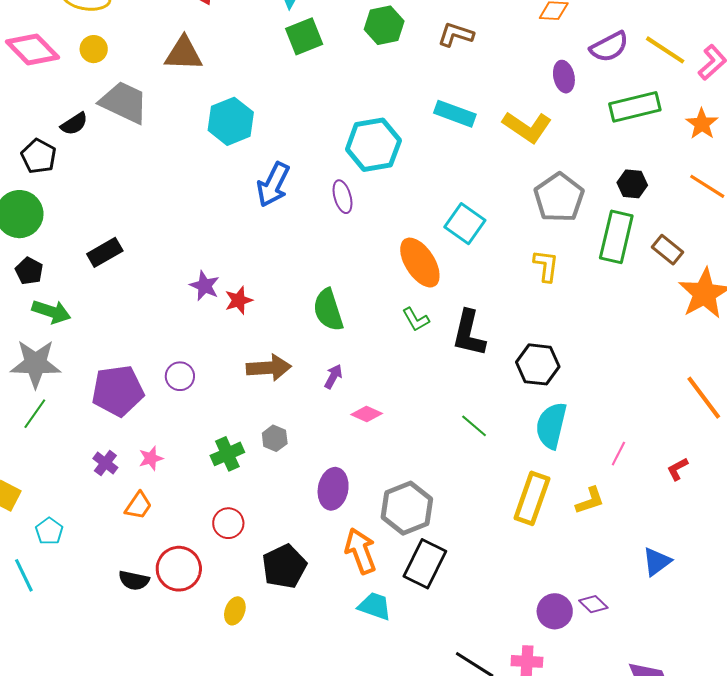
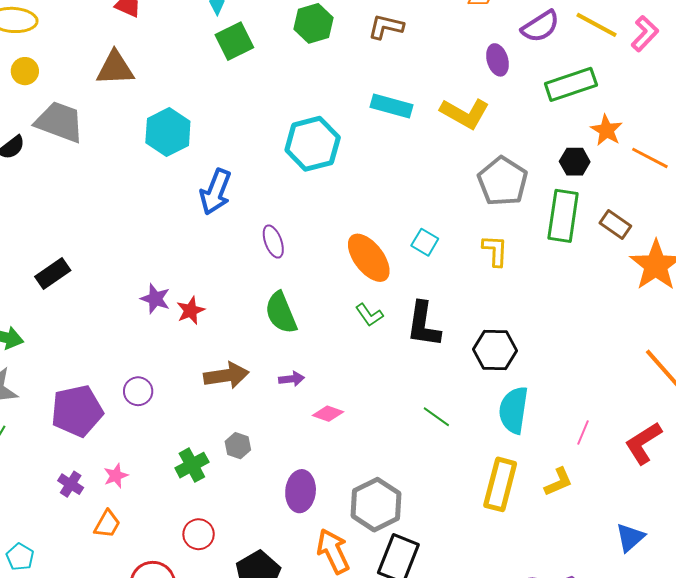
orange star: (702, 124) -> (607, 130), moved
purple ellipse: (343, 197) -> (273, 242), moved
cyan square: (465, 224) -> (425, 242), moved, size x0.7
purple arrow: (333, 376) -> (292, 379), turned 60
red L-shape: (677, 469) -> (643, 443), size x1.8

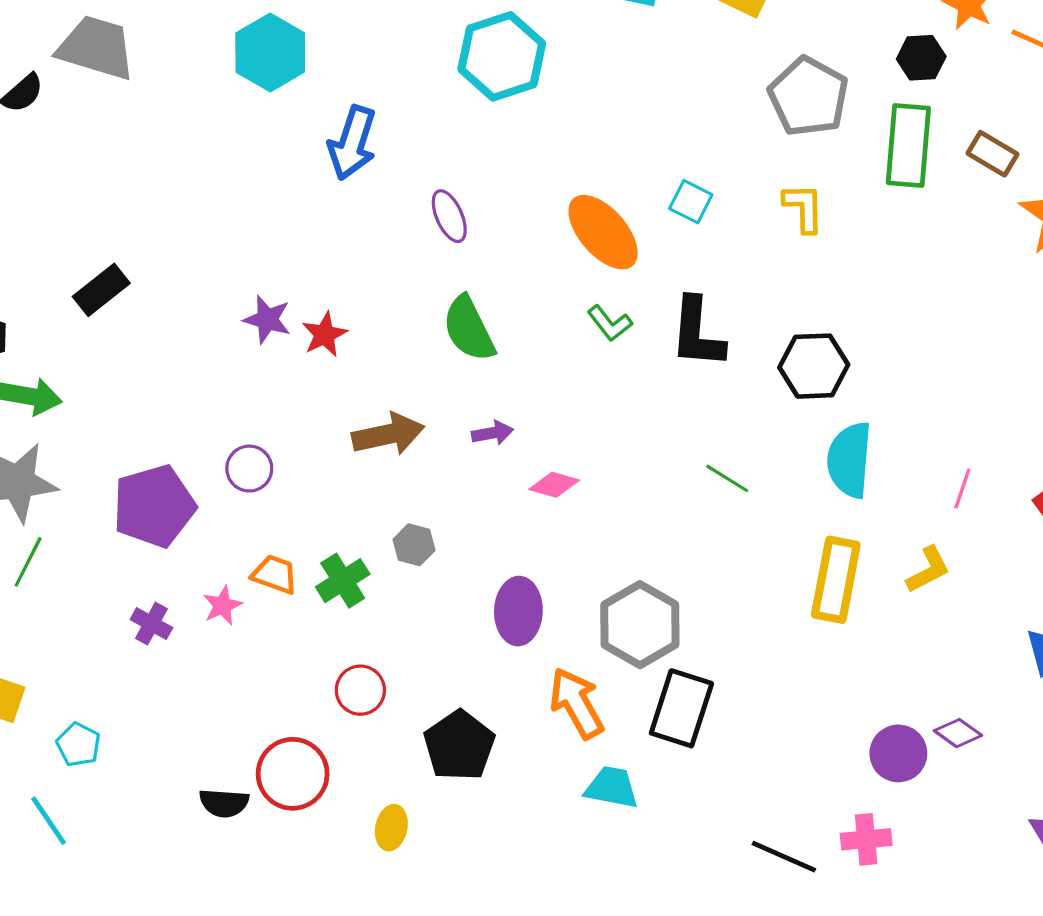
orange trapezoid: (107, 524) -> (275, 574), moved, turned -96

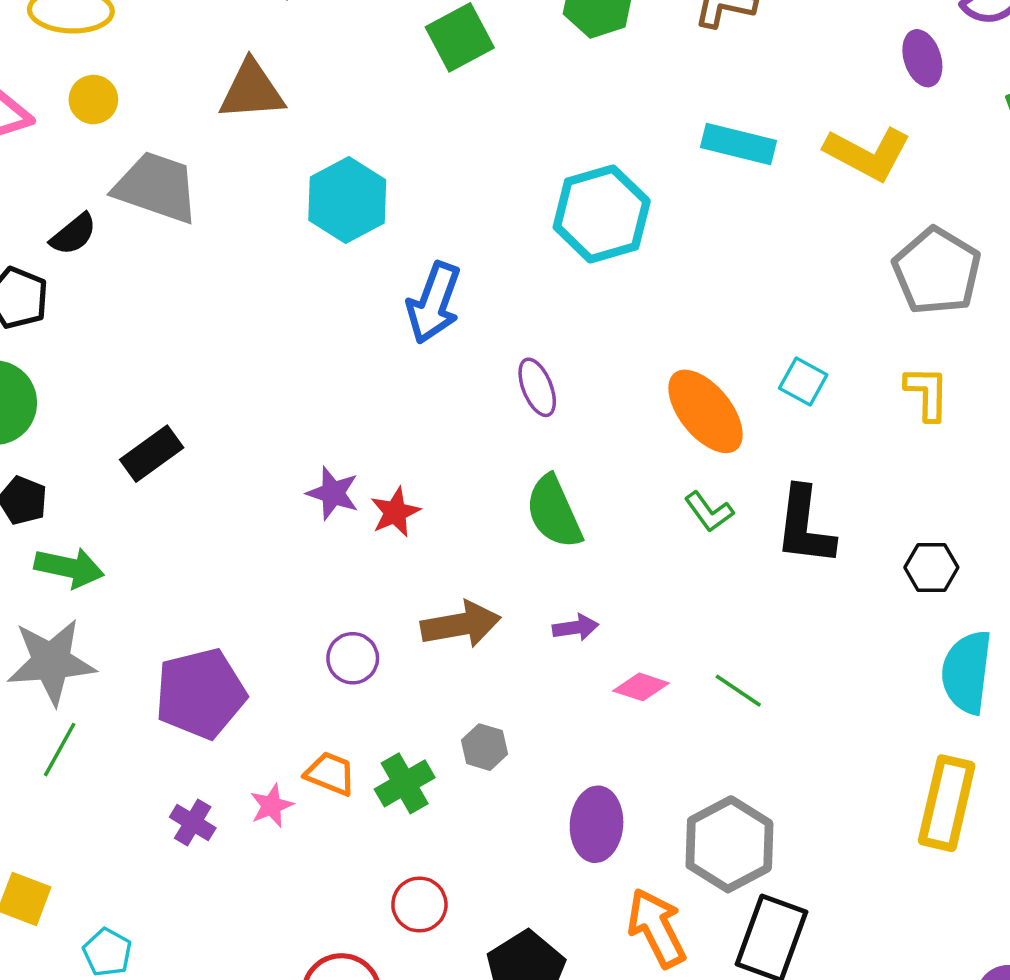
black hexagon: (814, 366) -> (931, 567), size x0.7
purple circle: (249, 469) -> (353, 658), moved
green line: (727, 478) -> (738, 691), moved

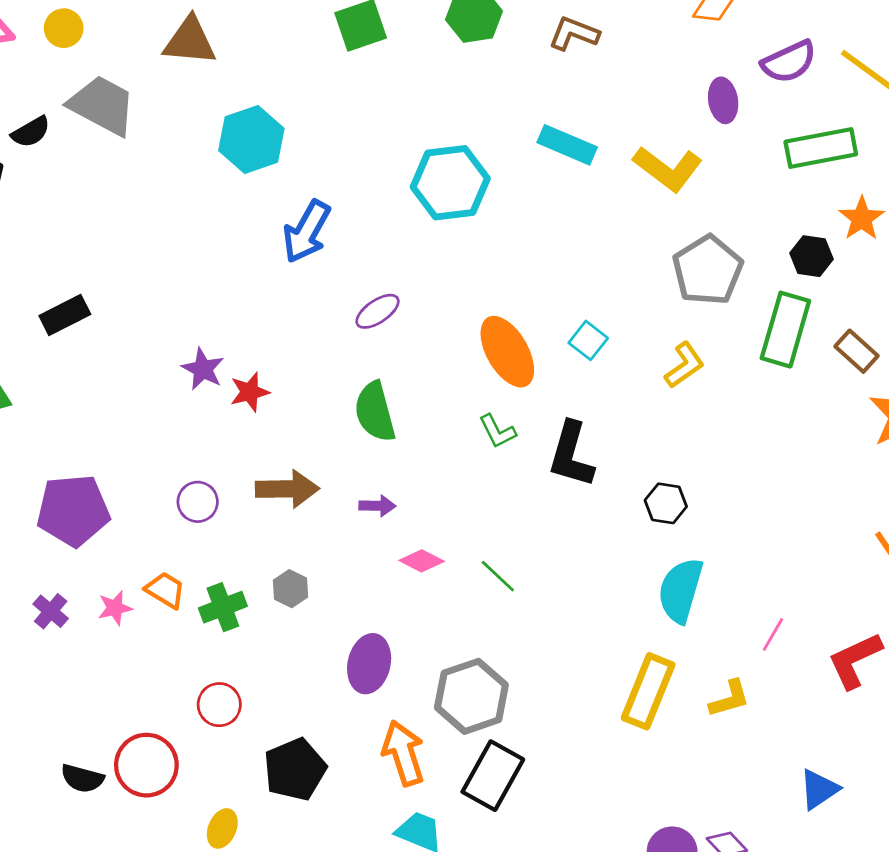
purple ellipse: (537, 387) -> (378, 311), turned 69
yellow L-shape: (927, 393) -> (684, 365), turned 45

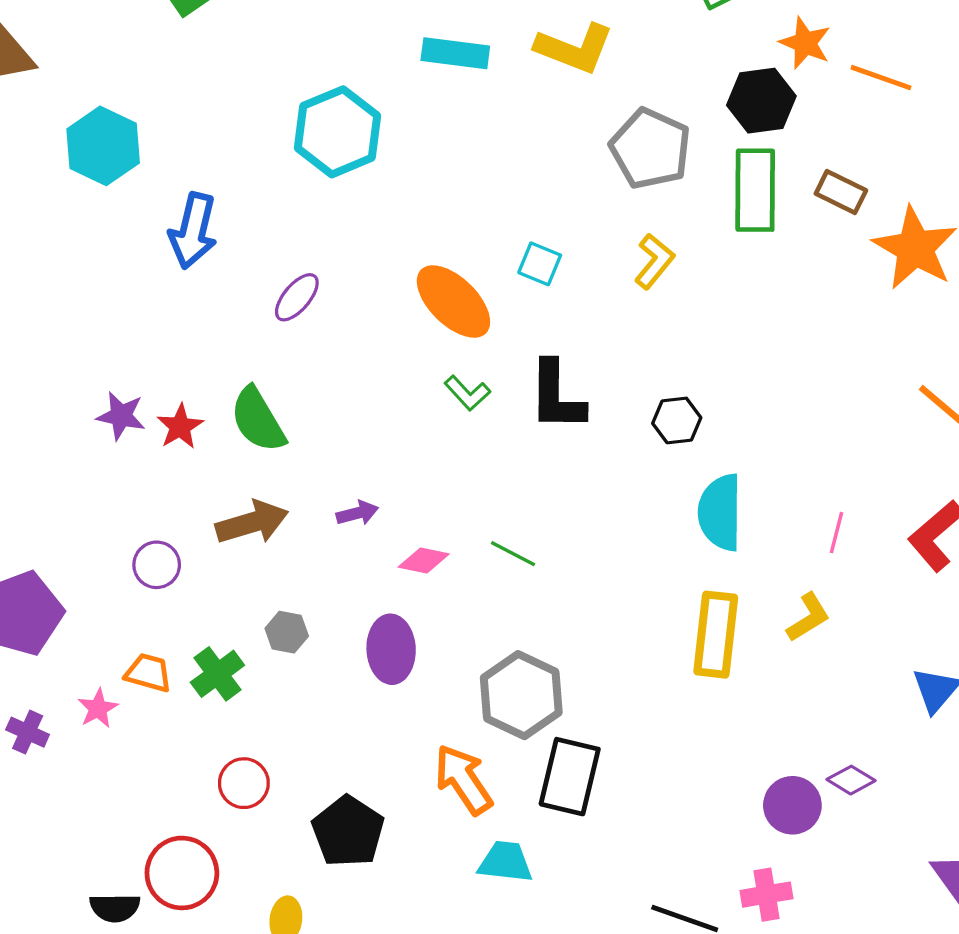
black hexagon: (812, 256) -> (761, 101), size x1.4
green semicircle: (375, 412) -> (258, 420), moved
purple ellipse: (369, 664) -> (391, 649), moved

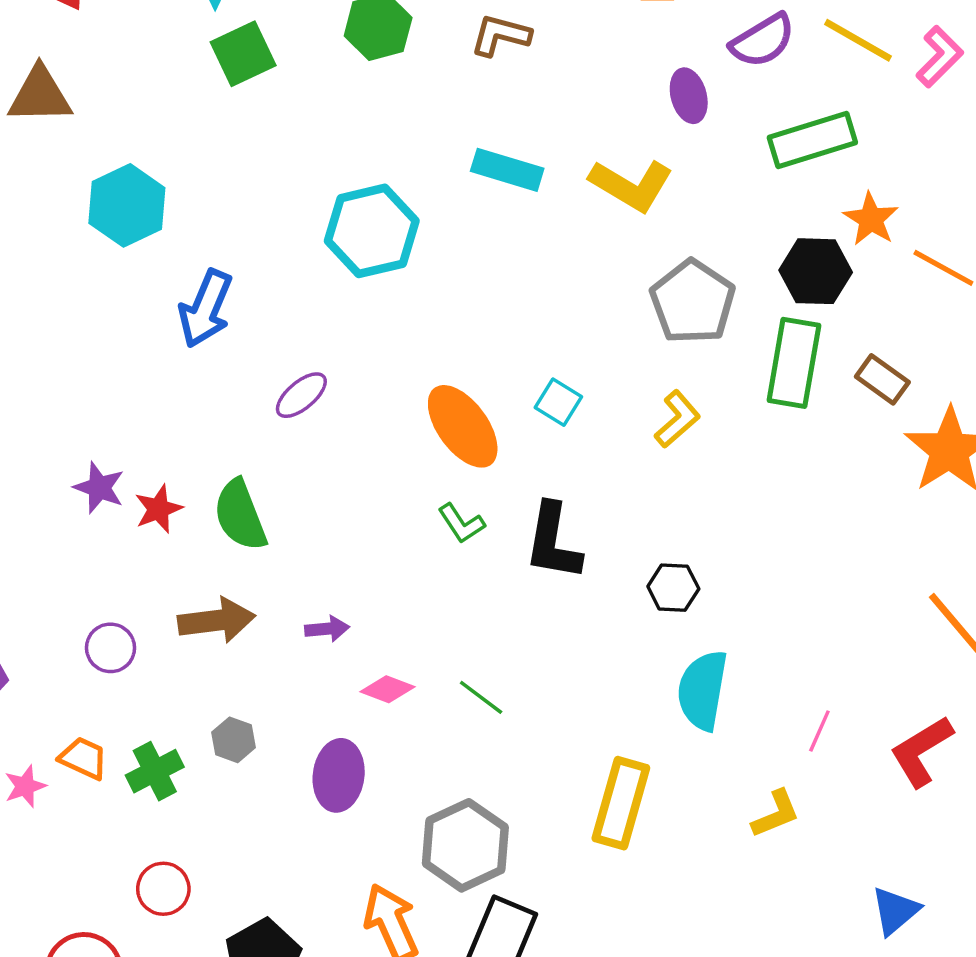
yellow rectangle: (716, 635) -> (621, 803), moved

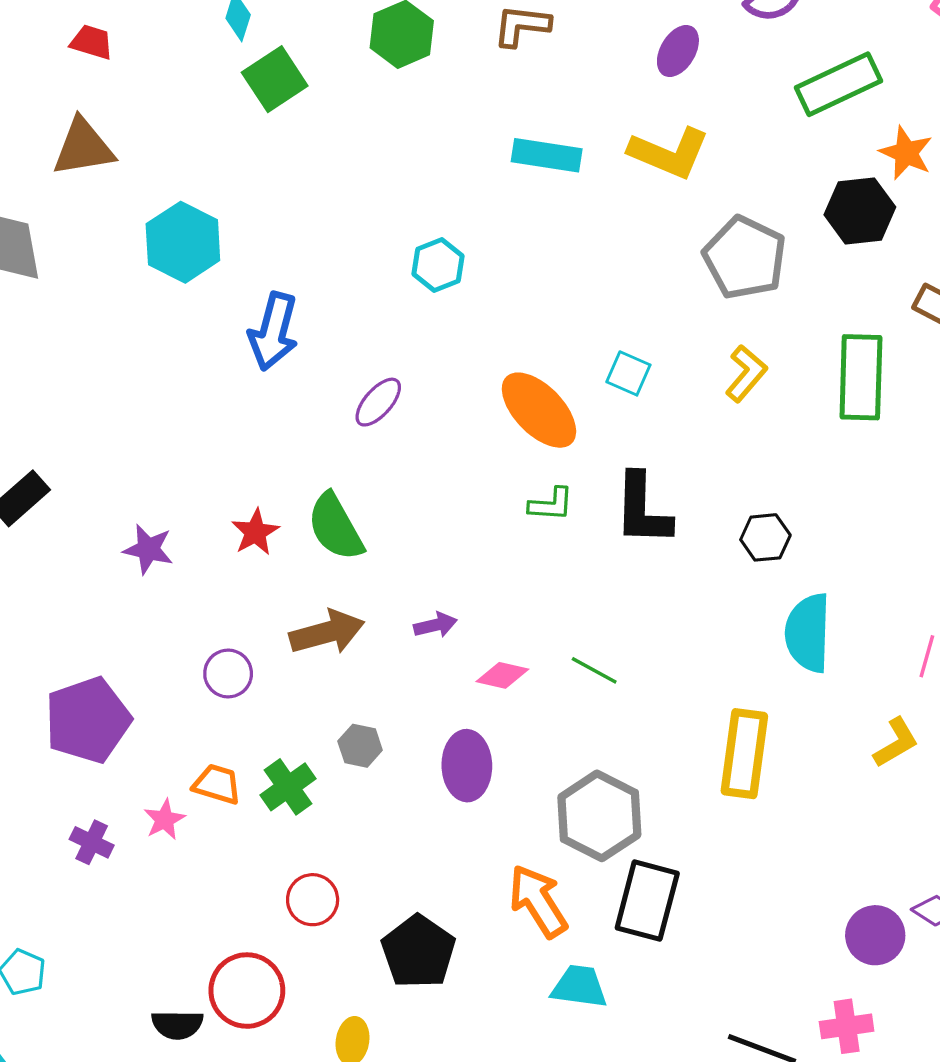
purple ellipse: (689, 96) -> (678, 51), moved, turned 54
cyan hexagon: (372, 231) -> (438, 265), moved, size x0.6
green rectangle: (794, 363) -> (861, 377), moved
purple star: (99, 488) -> (148, 549), moved
green L-shape: (461, 523) -> (551, 504), turned -45

